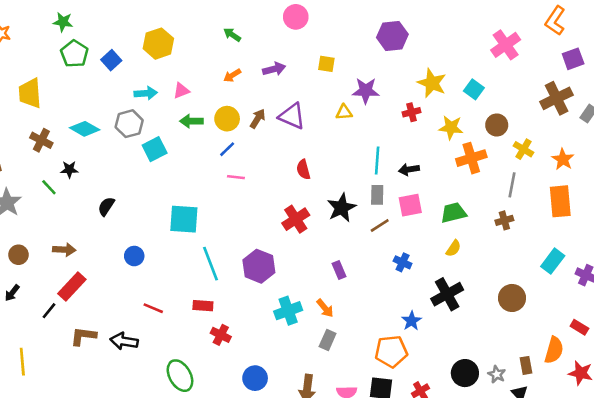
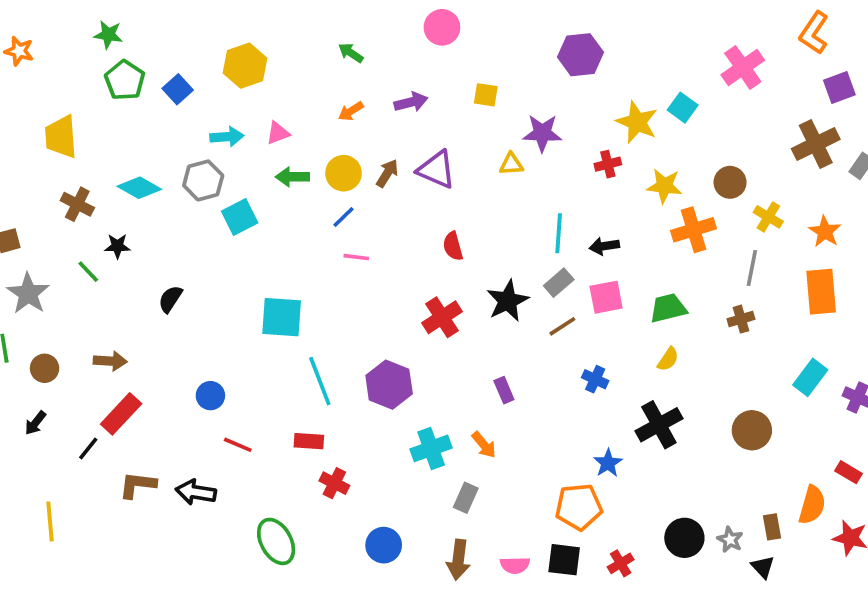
cyan square: (474, 89) -> (683, 108), moved
gray rectangle: (377, 195) -> (559, 283), turned 48
blue circle: (134, 256) -> (210, 396), moved
gray rectangle: (328, 340) -> (466, 498), moved

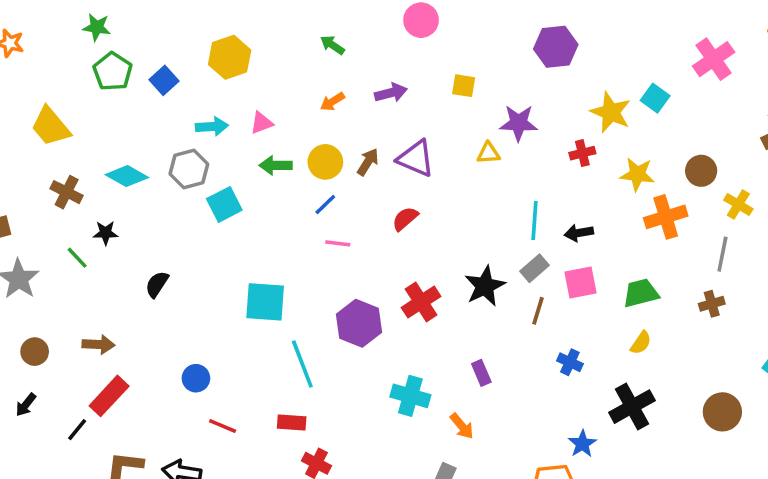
yellow trapezoid: (61, 137) -> (51, 126), turned -36
red semicircle: (453, 246) -> (405, 219), moved, turned 64
brown line: (562, 326) -> (538, 311), turned -40
purple hexagon: (389, 385) -> (359, 323), moved
cyan cross: (431, 448) -> (410, 396), moved, turned 36

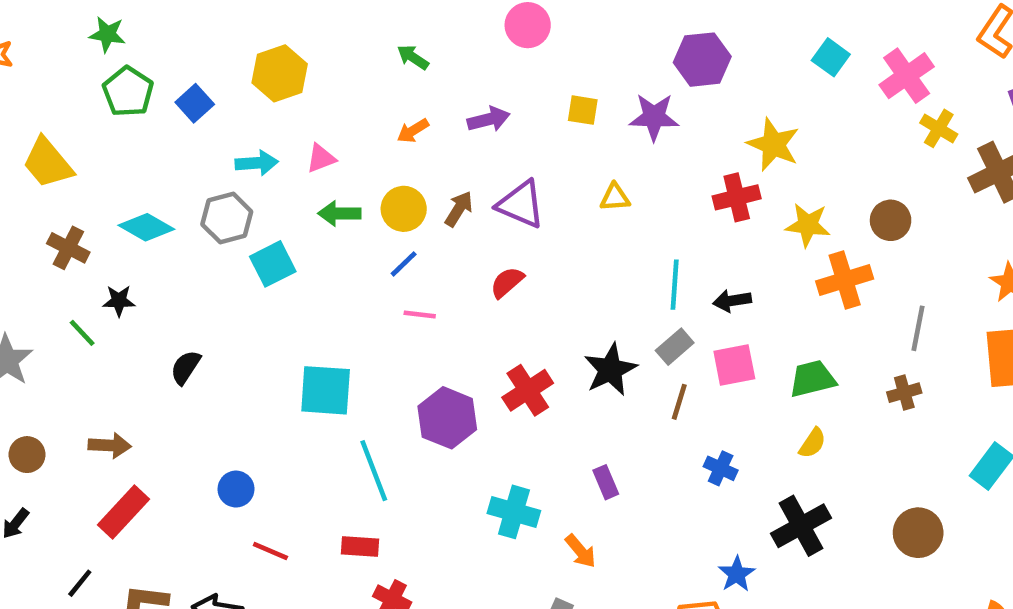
cyan square: (655, 98) -> (831, 57), moved
purple star: (519, 123) -> (654, 117), moved
red cross: (582, 153) -> (737, 197), size x1.4
yellow cross: (738, 204) -> (939, 128), moved
black line: (77, 430) -> (80, 583), moved

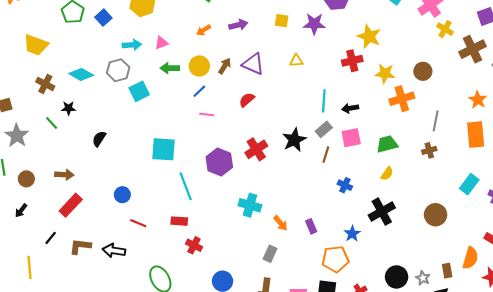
yellow trapezoid: (48, 163) -> (36, 45), turned -30
purple rectangle: (606, 482) -> (311, 226), moved

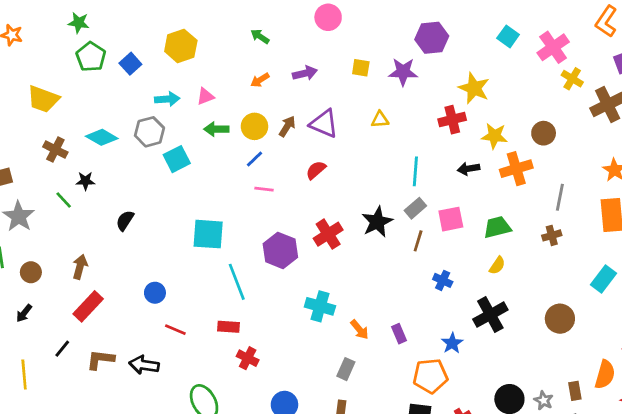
black arrow: (350, 108) -> (469, 169), moved
brown arrow: (64, 175) -> (80, 267), turned -78
yellow line: (30, 267) -> (24, 375), moved

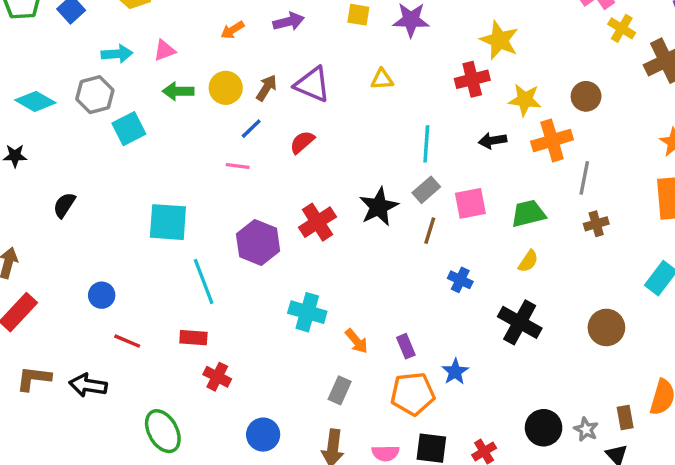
blue line: (254, 159) -> (251, 129), moved
gray line: (560, 197) -> (584, 178), moved
black cross: (490, 315) -> (520, 322), turned -32
blue star: (452, 343) -> (455, 372), moved
orange pentagon: (430, 376) -> (413, 394), moved

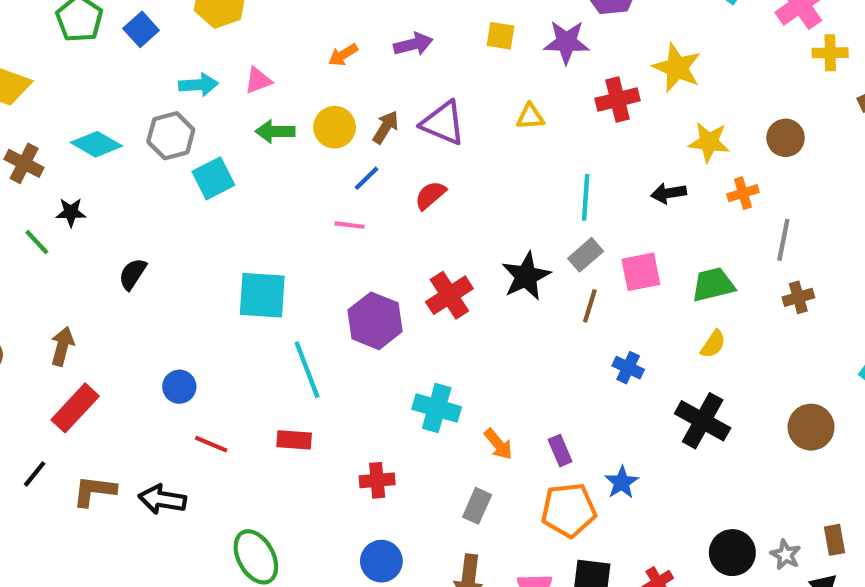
yellow cross: (622, 28) -> (830, 53), turned -32
red cross: (472, 79) -> (617, 100), moved
orange cross: (552, 141) -> (743, 193), size x0.6
red cross: (217, 377) -> (377, 480), moved, turned -32

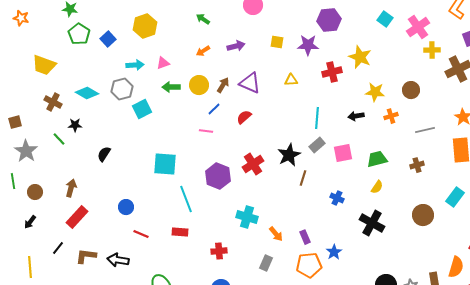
gray line: (783, 240) -> (425, 130), moved, turned 66
brown line: (590, 306) -> (303, 178), moved
brown circle: (811, 427) -> (423, 215), moved

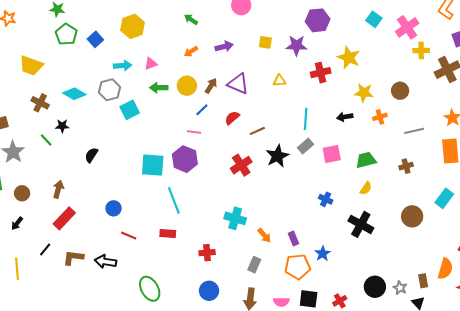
purple hexagon: (218, 176) -> (185, 159), moved
brown line: (303, 178) -> (257, 131), moved, turned 49

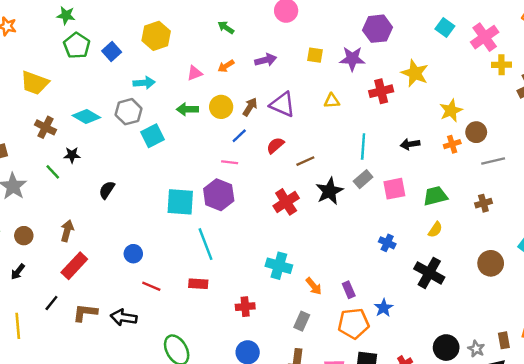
pink triangle: (151, 64) -> (195, 73), moved
brown circle: (400, 91) -> (476, 132), moved
yellow star: (364, 93) -> (451, 110), moved, turned -30

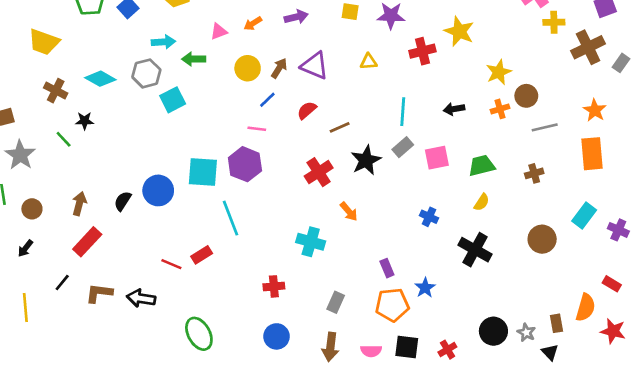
green arrow: (187, 109) -> (194, 59), moved
black semicircle: (107, 190) -> (123, 201), moved
blue circle: (133, 254) -> (158, 190), moved, size x1.5
red rectangle: (198, 284) -> (202, 255), moved, turned -36
orange arrow: (314, 286) -> (349, 212), moved

